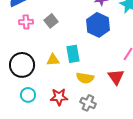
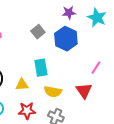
gray square: (51, 21) -> (38, 32), moved
yellow triangle: (53, 60) -> (22, 85), moved

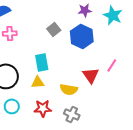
cyan rectangle: (41, 68) -> (42, 62), moved
red triangle: (84, 91) -> (91, 75), moved

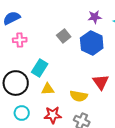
cyan rectangle: (42, 62) -> (40, 68), moved, turned 42

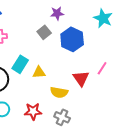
purple star: (95, 17) -> (57, 13), moved
yellow triangle: (48, 89) -> (39, 72), moved

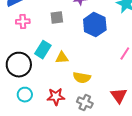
gray square: (44, 32) -> (57, 18), moved, turned 32
red triangle: (81, 78) -> (119, 96), moved

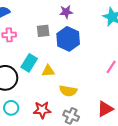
blue hexagon: (95, 25) -> (68, 39), moved
red triangle: (119, 96) -> (105, 109), turned 36

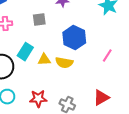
blue hexagon: (68, 39) -> (74, 38), moved
yellow semicircle: (68, 91) -> (64, 63), moved

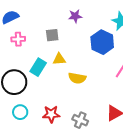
blue hexagon: (74, 38) -> (102, 42), moved
yellow triangle: (44, 60) -> (59, 59), moved

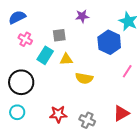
pink cross: (18, 39) -> (25, 39), turned 32
cyan rectangle: (38, 67) -> (45, 55), moved
cyan circle: (20, 112) -> (17, 112), moved

